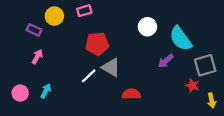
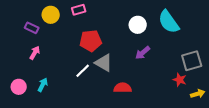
cyan semicircle: (181, 39) -> (169, 22), moved
purple arrow: (166, 61) -> (143, 53), moved
yellow arrow: (212, 101) -> (198, 94), turned -96

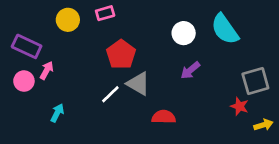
purple rectangle: (32, 28) -> (27, 46), moved, size x1.5
red pentagon: (91, 41) -> (121, 54), turned -30
pink circle: (19, 87) -> (24, 81), moved

